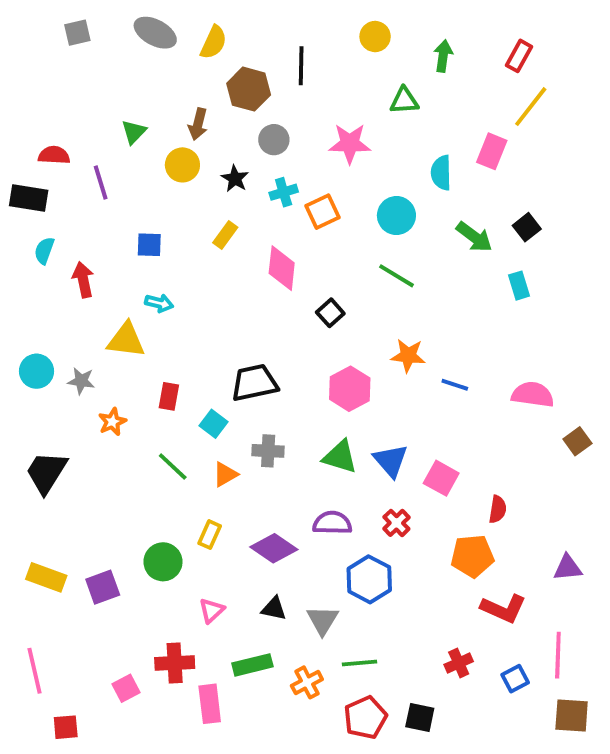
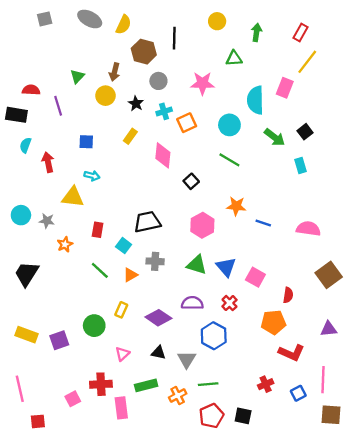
cyan semicircle: (441, 173) -> (255, 100), size x1.4
brown square: (577, 441) -> (329, 275), moved, size x1.6

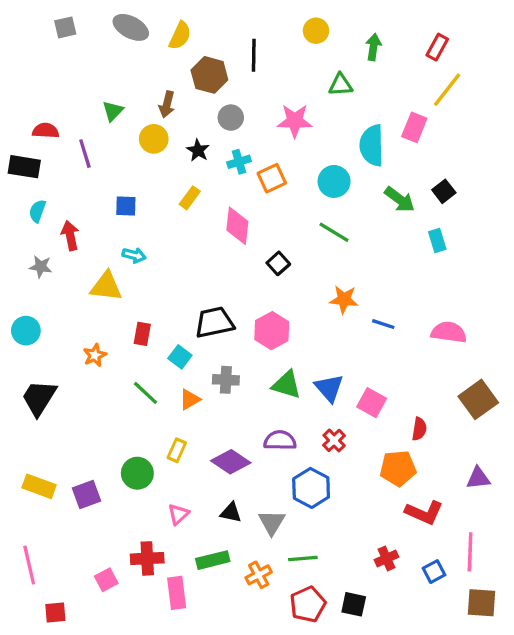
cyan circle: (21, 215) -> (26, 331), moved
gray star: (47, 221) -> (41, 267), moved
pink hexagon: (202, 225) -> (272, 331), moved

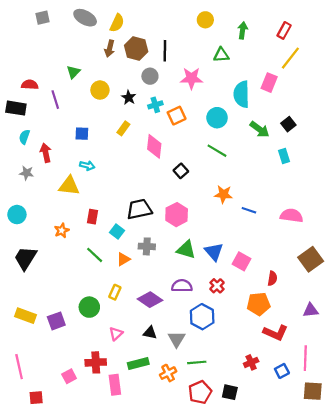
black line: (254, 55) -> (165, 51), moved
brown arrow: (167, 104) -> (110, 49), moved

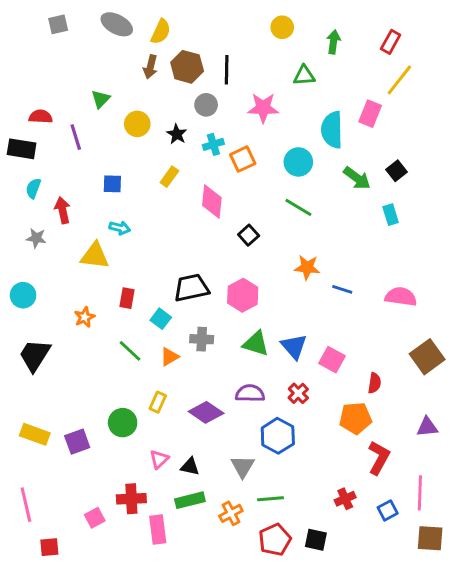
black triangle: (150, 333) -> (190, 467), moved
red L-shape: (276, 333) -> (379, 458), turned -85

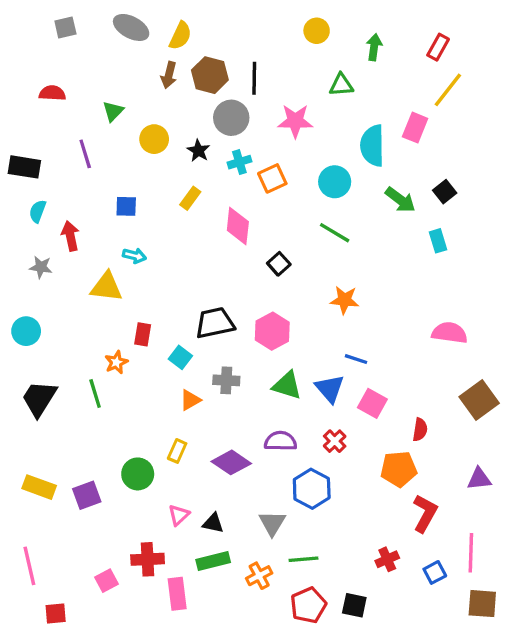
gray circle: (206, 105) -> (231, 118), size x1.4
red semicircle: (41, 117) -> (52, 93), moved
blue line: (342, 289) -> (356, 359), moved
orange star: (85, 317) -> (116, 362), moved
green line: (130, 351) -> (95, 394), moved, turned 30

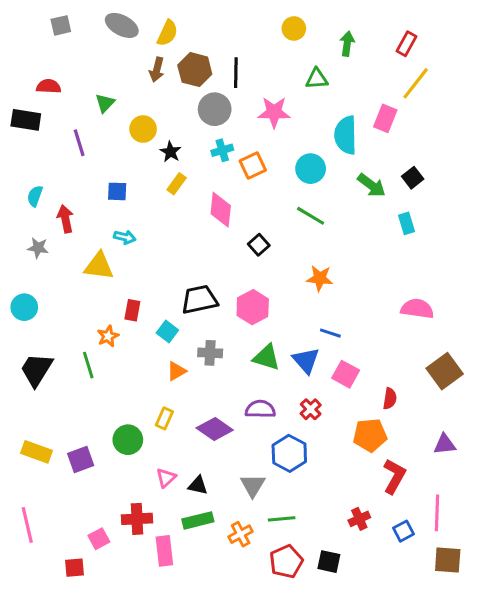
black star: (198, 151) -> (170, 152), moved
black rectangle: (24, 167) -> (26, 120), moved
red square: (56, 613) -> (75, 568), moved

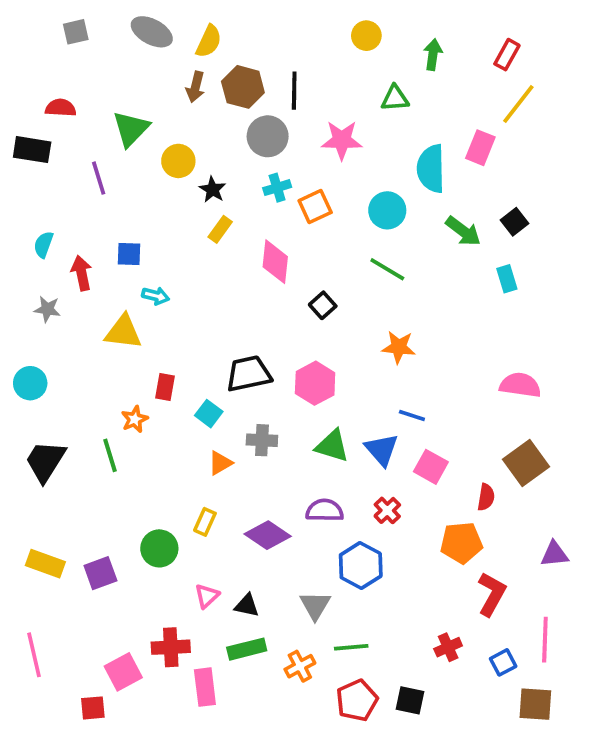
green triangle: (105, 103) -> (131, 129), size x1.5
blue square: (117, 191) -> (129, 254), moved
brown square: (445, 371) -> (526, 463), moved
pink square: (99, 539) -> (123, 672), size x1.4
brown square: (448, 560) -> (535, 704), moved

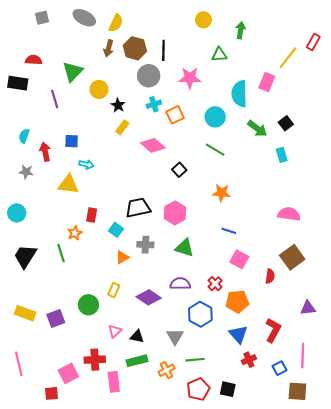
red rectangle: (507, 55) -> (313, 42), moved
pink diamond: (275, 262) -> (153, 145), turned -55
blue triangle: (382, 450) -> (238, 334), moved
orange pentagon: (461, 543) -> (237, 302), moved

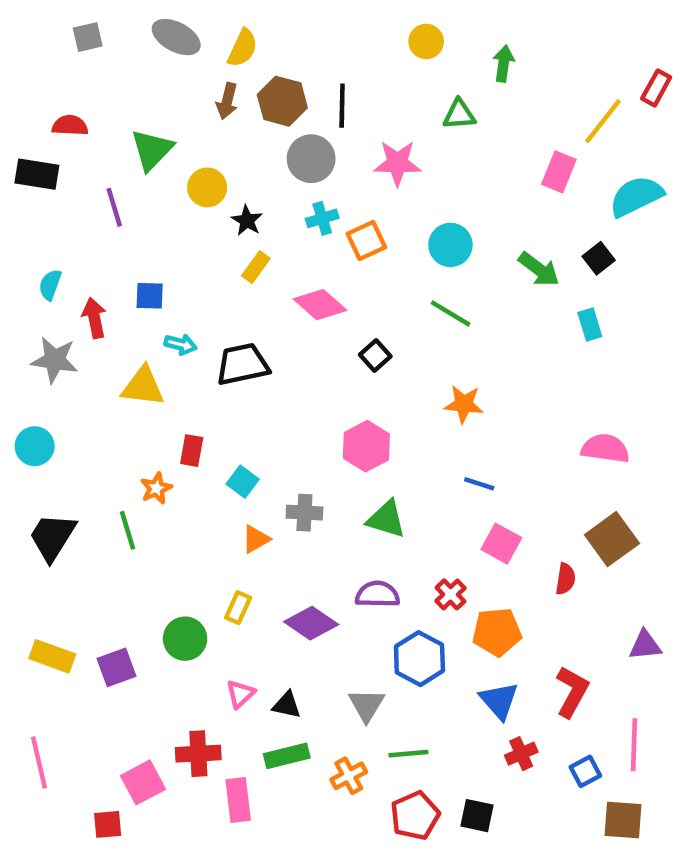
cyan semicircle: (239, 94) -> (636, 196), moved, turned 65
gray star: (26, 172) -> (55, 360), size x1.5
black trapezoid: (138, 208) -> (243, 364), moved

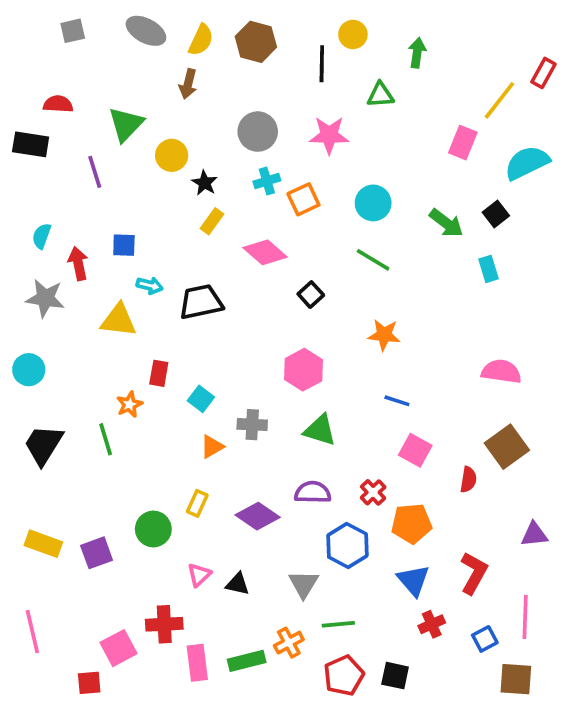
brown hexagon: (282, 101) -> (256, 42), moved
black line: (342, 106) -> (322, 64), moved
green rectangle: (287, 756) -> (247, 661), moved

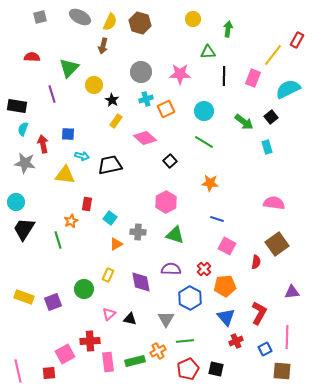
black line: (322, 64) -> (224, 76), moved
black rectangle: (31, 144) -> (17, 106), moved
black trapezoid: (43, 445) -> (24, 229), moved
purple diamond: (258, 516) -> (141, 282), turned 45
pink line: (32, 632) -> (18, 371), moved

